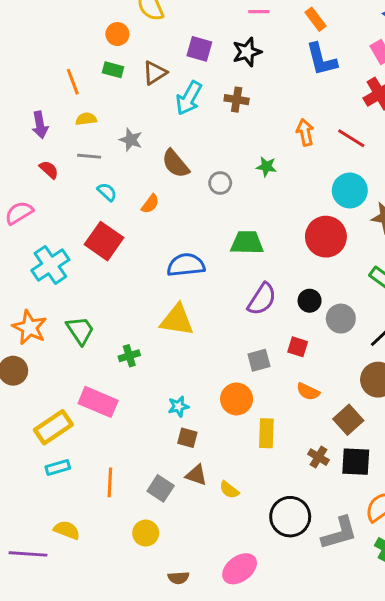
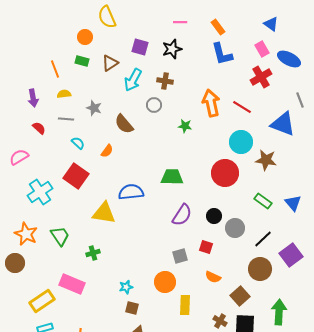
orange arrow: (305, 132) -> (211, 103), size x1.5
gray circle: (220, 183) -> (154, 105), moved
yellow triangle: (177, 320) -> (104, 213), moved

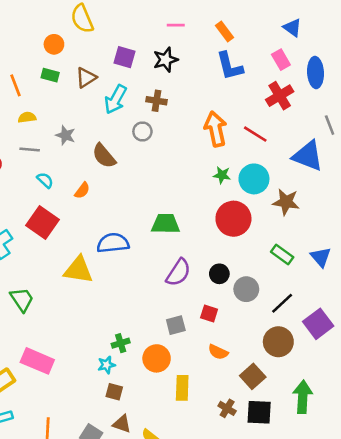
blue ellipse: (289, 59) -> (316, 73), turned 60
green star: (185, 126) -> (222, 175), moved
green cross: (93, 253) -> (121, 343), moved

